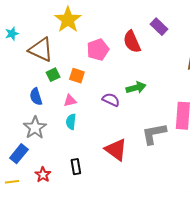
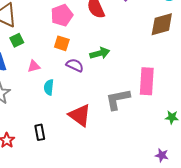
orange square: (77, 76) -> (62, 43), moved
cyan semicircle: (71, 122) -> (49, 87), moved

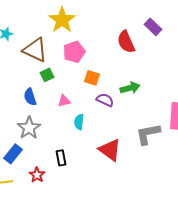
pink pentagon: (62, 15) -> (74, 52), moved
black rectangle: (40, 132) -> (61, 158), moved

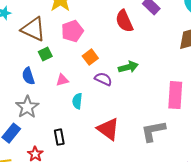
orange square: (92, 78) -> (90, 57), turned 35
gray L-shape: (148, 134) -> (153, 131), moved

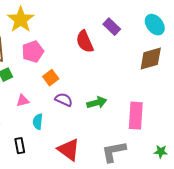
green arrow: (128, 67) -> (97, 103), moved
black rectangle: (59, 137) -> (20, 146), moved

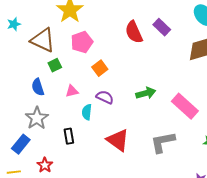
purple rectangle: (112, 27) -> (162, 27), moved
purple semicircle: (64, 100) -> (105, 97), moved
pink rectangle: (136, 116) -> (185, 106), turned -52

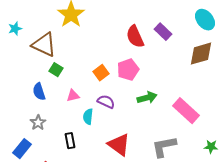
pink pentagon: (82, 42) -> (128, 70), moved
green square: (55, 65) -> (56, 70), turned -32
gray star: (37, 118) -> (38, 123), size x0.7

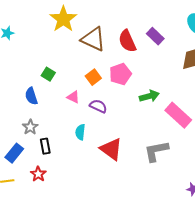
brown triangle: (44, 45) -> (93, 39), moved
pink triangle: (73, 96) -> (73, 97), moved, turned 40
green arrow: (147, 98) -> (149, 96), moved
cyan semicircle: (88, 117) -> (80, 132), moved
black rectangle: (70, 141) -> (45, 146), moved

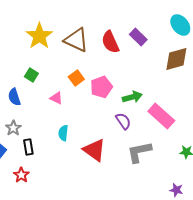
yellow star: (63, 19) -> (39, 36), moved
pink pentagon: (120, 74) -> (101, 87), moved
purple semicircle: (98, 106) -> (123, 121), moved, turned 30

